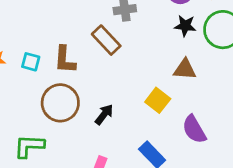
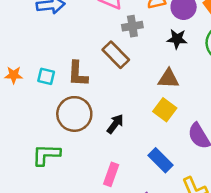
black star: (185, 26) -> (177, 39), moved
brown triangle: (185, 69) -> (169, 79), moved

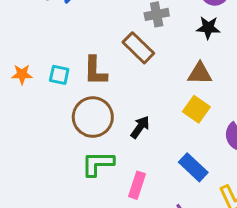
green L-shape: (46, 155) -> (98, 164), moved

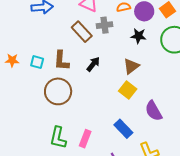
brown rectangle: (138, 48) -> (82, 32), moved
brown triangle: (200, 74) -> (131, 66), turned -42
black arrow: (140, 127) -> (93, 64), moved
green L-shape: (98, 164) -> (58, 138), moved, turned -80

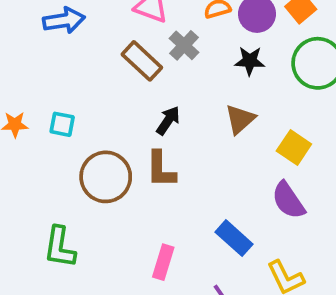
gray cross: (104, 25) -> (184, 45), turned -35
brown L-shape: (61, 61) -> (161, 169), moved
yellow square: (128, 90) -> (294, 148), moved
green L-shape: (58, 138) -> (60, 247), moved

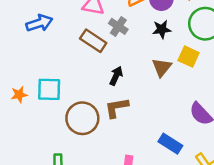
cyan square: (62, 124) -> (49, 89), size x1.5
yellow square: (294, 148) -> (189, 57), moved
brown L-shape: (161, 169) -> (117, 108), turned 90

